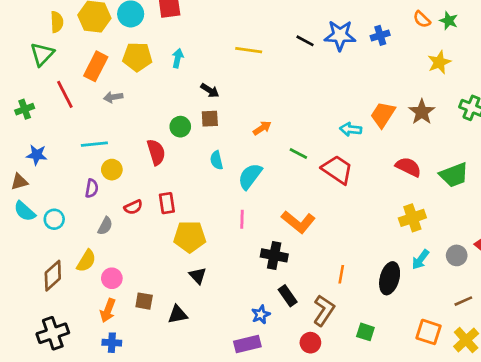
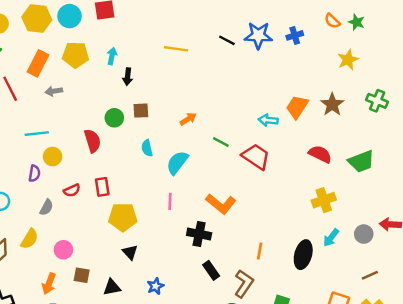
black arrow: (210, 90) -> (128, 77), moved, turned 63
pink circle: (112, 278) -> (63, 250), moved
blue star: (261, 314) -> (155, 286), moved

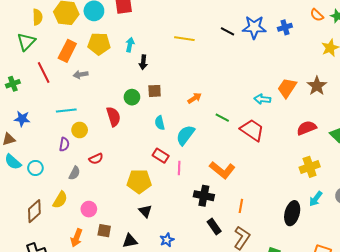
red semicircle: (320, 154) -> (307, 128), turned -48
red rectangle: (102, 187) -> (161, 156), moved, turned -49
orange line: (260, 251) -> (241, 206), moved

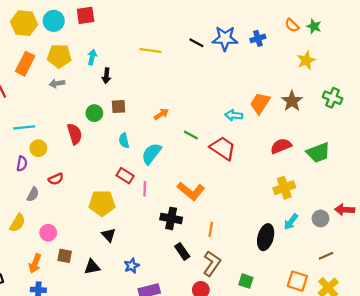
gray arrow: (81, 75) -> (57, 83), moved

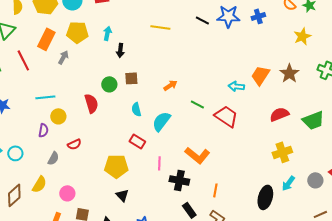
gray arrow: (57, 83) -> (63, 57), moved, turned 128
pink line: (145, 189) -> (159, 163), moved

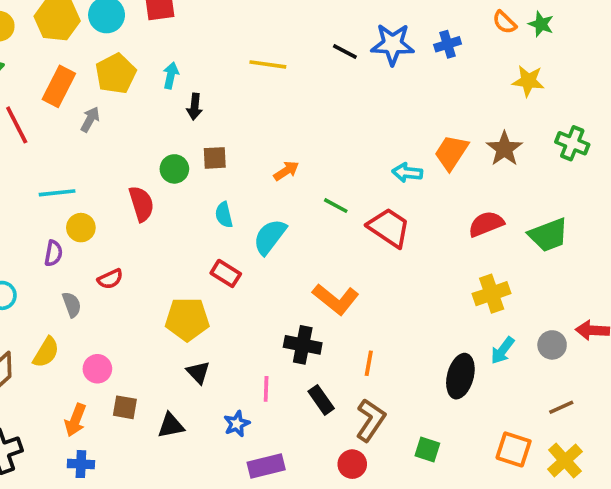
yellow pentagon: (77, 32) -> (116, 74), turned -30
yellow star: (302, 36) -> (528, 81), turned 30
gray semicircle: (53, 158) -> (72, 305), turned -48
pink line: (159, 163) -> (266, 389), moved

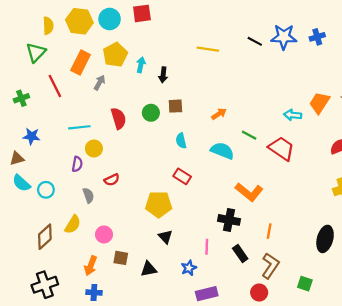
cyan arrow: (171, 75) -> (141, 65), moved
red semicircle: (141, 204) -> (119, 118), moved
cyan semicircle: (270, 237) -> (222, 151), moved, turned 75

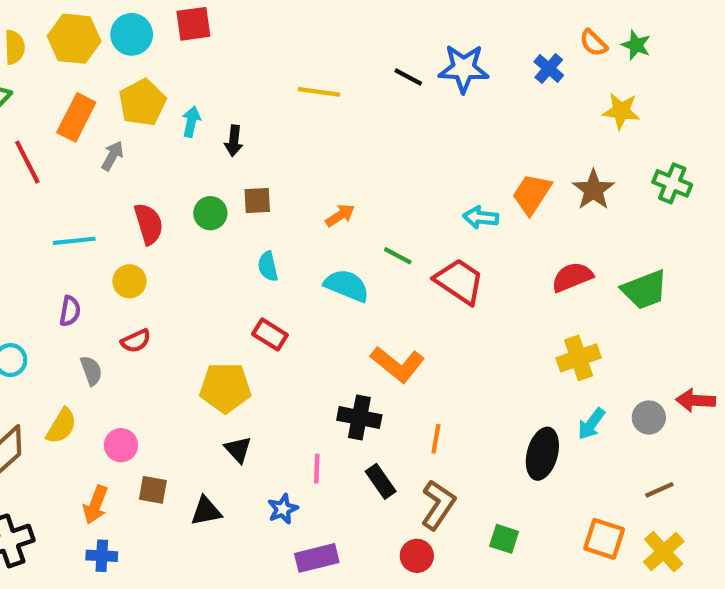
blue cross: (317, 37) -> (549, 68), moved, turned -32
yellow circle: (94, 149) -> (129, 281), moved

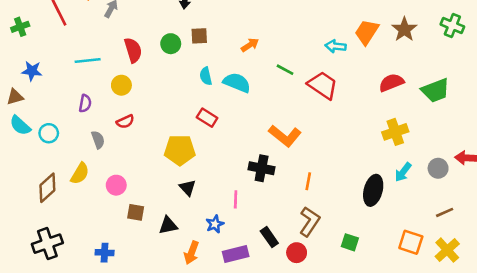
cyan semicircle: (347, 286) -> (237, 83), moved
black rectangle: (381, 481) -> (269, 237), moved
orange arrow: (95, 505) -> (191, 253), moved

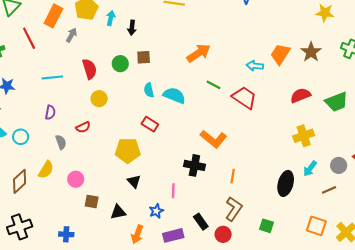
orange arrow: (250, 45) -> (199, 53), moved, size x1.6
yellow circle: (121, 85) -> (99, 99), moved
brown line: (445, 212) -> (329, 190), moved

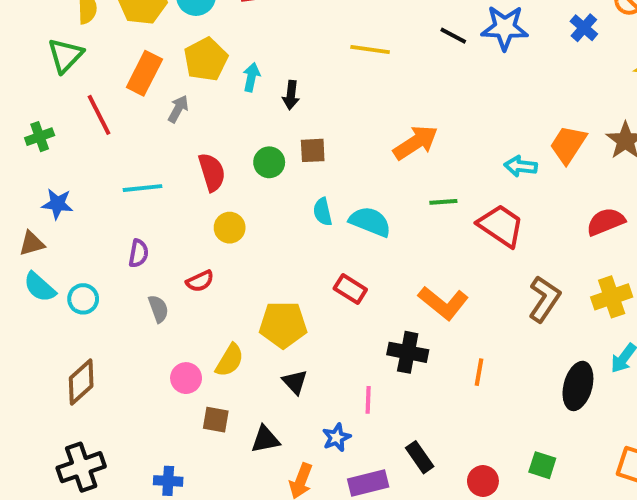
green line: (214, 85) -> (443, 202), turned -32
red rectangle: (150, 124) -> (350, 289), moved
yellow semicircle: (46, 170) -> (230, 360), moved
brown L-shape: (234, 209) -> (544, 299), moved
red circle: (223, 234) -> (483, 481), moved

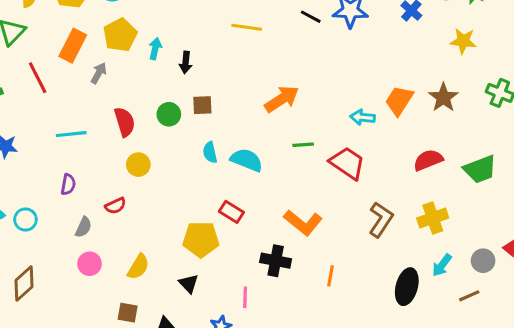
gray semicircle: (158, 309) -> (83, 227), turned 45
yellow pentagon: (283, 325) -> (201, 239), moved
pink circle: (186, 378) -> (90, 264), moved

